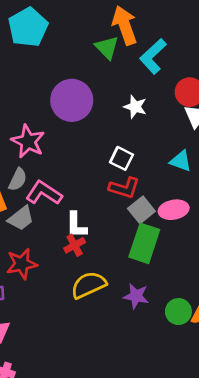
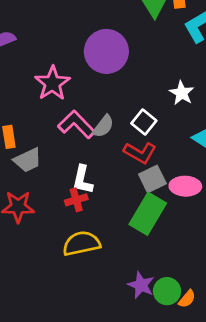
white star: (135, 107) -> (182, 93), moved
gray semicircle: (18, 179) -> (103, 126), moved
pink L-shape: (44, 193) -> (77, 124), moved
purple star: (136, 296) -> (141, 285), moved

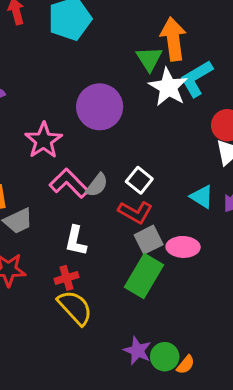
white star: (182, 93) -> (168, 87), moved, size x1.5
red cross: (76, 200) -> (67, 278), moved
yellow semicircle: (81, 243) -> (75, 308), turned 60

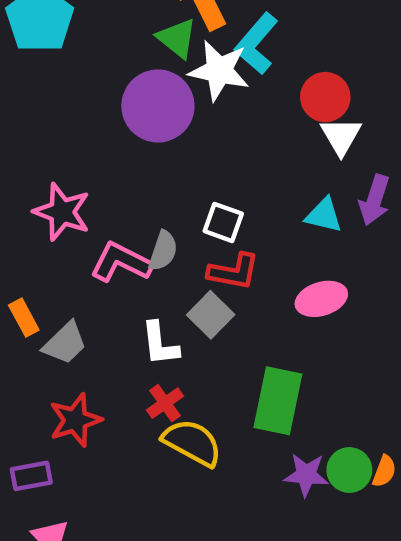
purple circle: (100, 107) -> (158, 106), moved
gray square: (149, 240) -> (211, 315), moved
green rectangle: (144, 276) -> (278, 401), moved

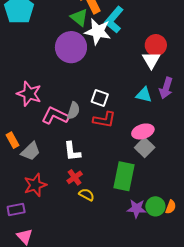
red circle: (325, 97) -> (156, 45), moved
gray square: (211, 315) -> (145, 147), moved
yellow semicircle: (192, 443) -> (87, 195), size x0.6

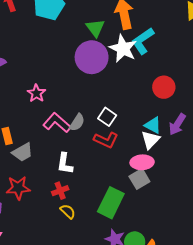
green triangle: (79, 17) -> (95, 28), moved
red circle: (156, 45) -> (164, 87), moved
white triangle: (151, 60) -> (150, 140), moved
pink star: (29, 94) -> (36, 93), size x0.7

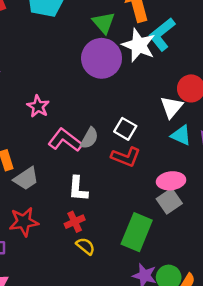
white triangle: (150, 140) -> (172, 107), moved

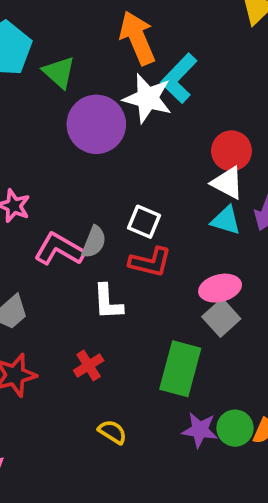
green triangle: (104, 23) -> (59, 72), moved
white triangle: (172, 107) -> (227, 183), moved, turned -35
white L-shape: (78, 189) -> (108, 302), moved
yellow semicircle: (85, 246) -> (112, 432), moved

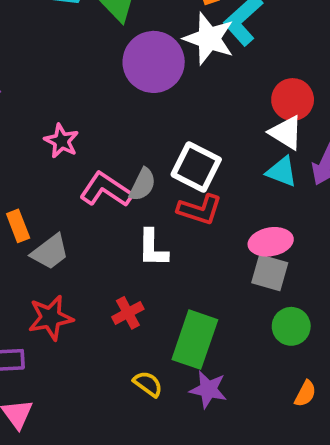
white square: (144, 222) -> (196, 167), size x1.4
gray square: (221, 318) -> (270, 273), turned -36
green rectangle: (180, 369) -> (195, 340), moved
green circle: (235, 428) -> (291, 326), moved
purple star: (200, 430) -> (208, 389), moved

